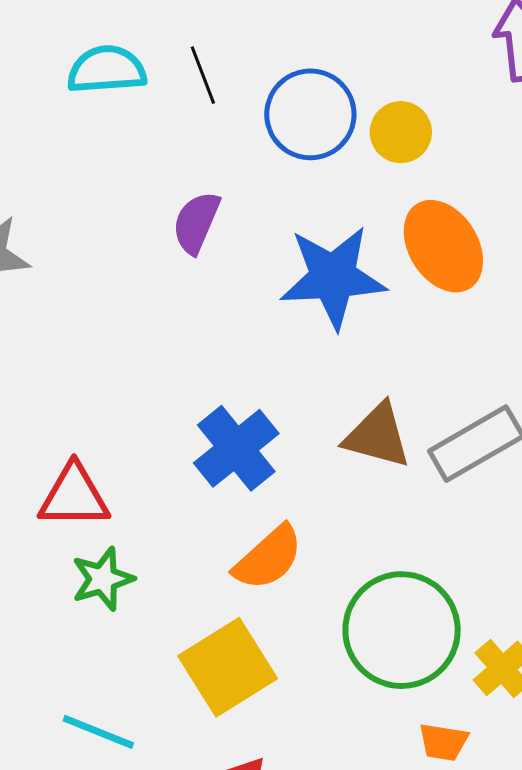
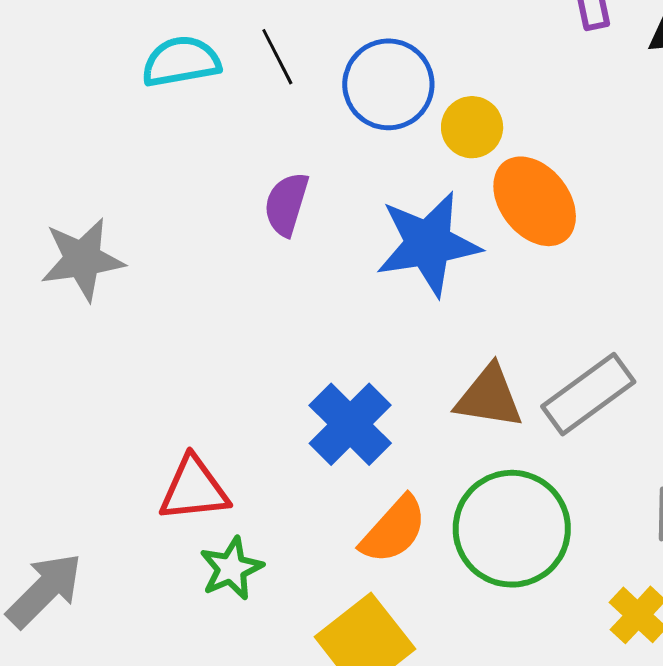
yellow circle: (401, 132) -> (472, 127), moved
green circle: (402, 630) -> (512, 529), moved

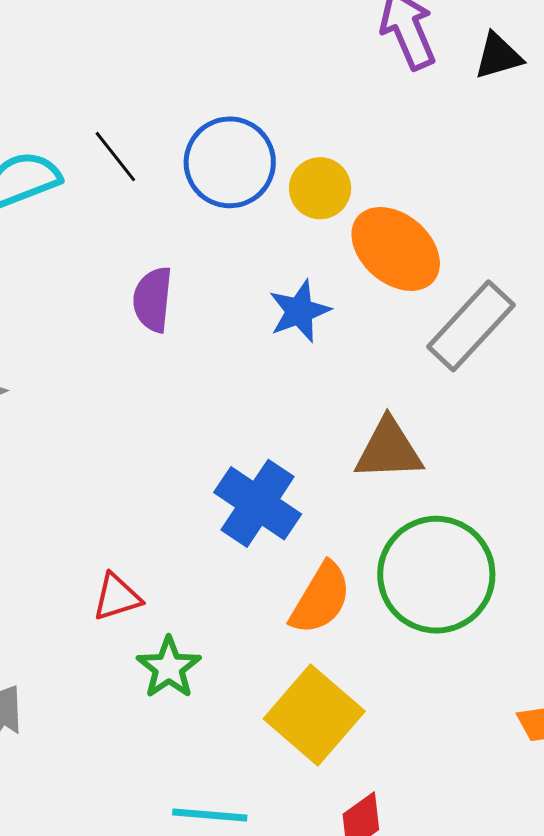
blue star: (428, 244) -> (299, 311), size x0.6
gray rectangle: (588, 394) -> (471, 326), moved
red triangle: (194, 489) -> (117, 597), size x0.7

